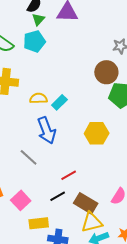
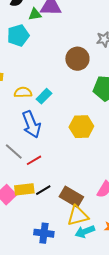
green triangle: (38, 19) -> (35, 14), moved, turned 40
brown circle: (106, 72) -> (77, 59), moved
red line: (69, 175) -> (34, 160), moved
yellow rectangle: (39, 223) -> (24, 189), moved

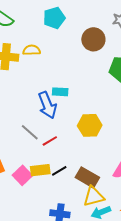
cyan pentagon: (18, 35) -> (54, 18), moved
yellow semicircle: (23, 92) -> (32, 50), moved
cyan rectangle: (44, 96) -> (60, 92), moved, turned 49
yellow hexagon: (81, 127) -> (90, 125), moved

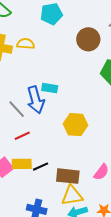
gray line: (30, 132) -> (17, 109), moved
red line: (50, 141) -> (22, 136), moved
brown rectangle: (87, 177) -> (68, 176), turned -30

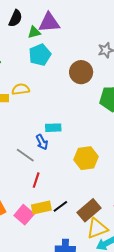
blue arrow: (36, 100) -> (42, 142), size x0.6
red line: (22, 136) -> (36, 180), turned -35
brown rectangle: (68, 176) -> (89, 210), turned -35

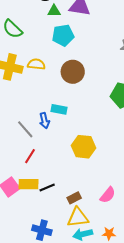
green triangle: (34, 32) -> (54, 11), moved
brown circle: (81, 72) -> (73, 72), moved
brown rectangle: (89, 210) -> (74, 198), size x0.6

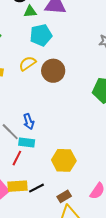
yellow semicircle: (36, 64) -> (28, 63), moved, turned -36
cyan rectangle: (59, 109) -> (27, 143), moved
yellow hexagon: (84, 147) -> (64, 160), moved

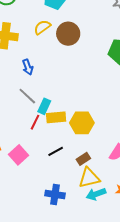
blue arrow: (29, 122) -> (28, 67), moved
cyan rectangle: (27, 143) -> (44, 106), turned -70
yellow rectangle: (18, 186) -> (56, 117), moved

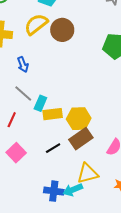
yellow semicircle: (42, 27) -> (36, 24), size x1.4
red line: (35, 122) -> (12, 120), moved
brown rectangle: (83, 159) -> (81, 139), moved, size x1.6
cyan arrow: (96, 194) -> (73, 190), moved

